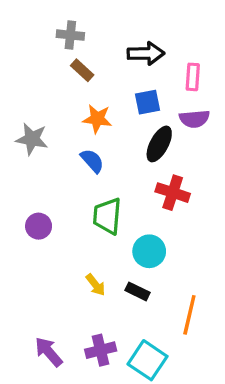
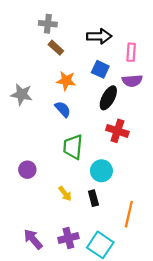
blue square: (147, 102) -> (100, 69), turned 36
purple circle: (39, 226) -> (27, 170), moved
black rectangle: (137, 291) -> (93, 198), turned 49

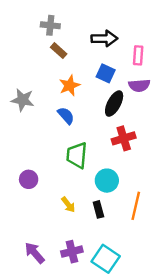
orange star: (66, 81) -> (70, 85), turned -30
red cross: (117, 131) -> (124, 138), turned -35
orange line: (129, 214) -> (136, 206), moved

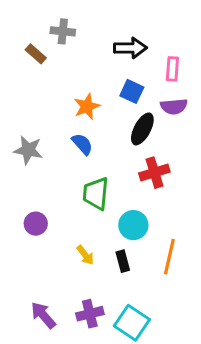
brown rectangle: (59, 51) -> (36, 54), moved
gray star: (23, 100) -> (28, 150), moved

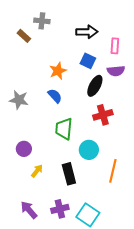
yellow arrow: (85, 255) -> (37, 171), moved, turned -104
black rectangle: (123, 261) -> (69, 174), moved, size x1.5

